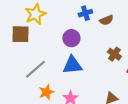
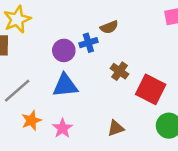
blue cross: (85, 13) -> (88, 43), moved

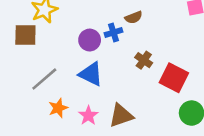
blue triangle: (65, 85) -> (91, 74), turned 32
brown triangle: (116, 128) -> (121, 116), moved, size x1.5

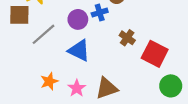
gray line: (44, 79) -> (43, 34), moved

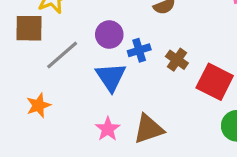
blue cross: (100, 13) -> (139, 50), moved
blue triangle: (79, 50) -> (111, 77), turned 30
orange star: (49, 81) -> (38, 105), moved

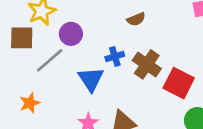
purple circle: (109, 35) -> (71, 34), moved
brown cross: (177, 60) -> (147, 64), size x1.5

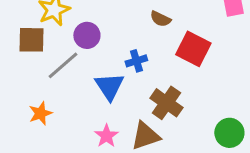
brown semicircle: (136, 19) -> (160, 19), turned 48
brown cross: (147, 64) -> (166, 103), moved
red square: (179, 83) -> (193, 49), moved

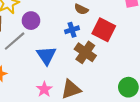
blue cross: (136, 61) -> (72, 30), moved
brown cross: (166, 103) -> (85, 52), moved

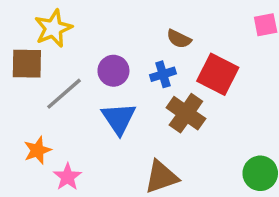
purple circle: (31, 21) -> (113, 71), moved
pink star: (44, 89) -> (67, 177), moved

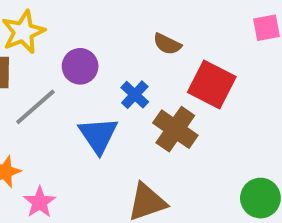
purple circle: (113, 71) -> (80, 66), moved
blue cross: (163, 74) -> (135, 95), moved, turned -30

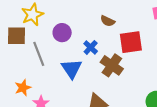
red square: (212, 85) -> (131, 42), turned -35
gray line: (35, 107) -> (39, 54), turned -70

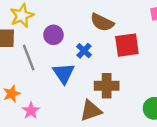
brown semicircle: (108, 21) -> (102, 22), size x1.5
brown cross: (112, 65) -> (107, 86), moved, turned -35

